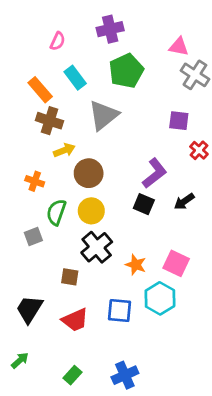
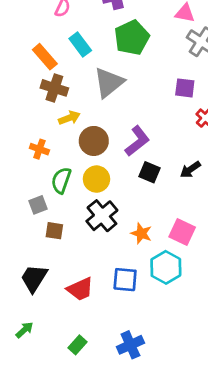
purple L-shape: (155, 173) -> (137, 141), moved
brown square: (70, 277) -> (54, 231), moved

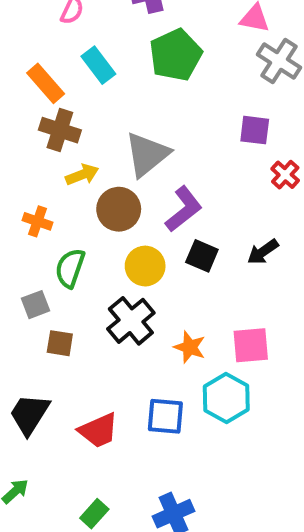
gray triangle: (109, 83) -> (147, 154), moved
yellow circle: (96, 179) -> (145, 266), moved
pink square: (182, 232) -> (251, 345), turned -30

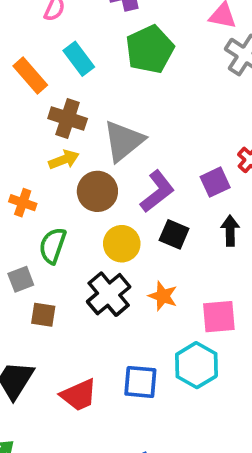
brown cross: (60, 130) -> (68, 119), moved
purple square: (255, 130) -> (215, 182), moved, turned -32
black arrow: (263, 252) -> (230, 231), turned 124
orange star: (190, 347) -> (163, 296), moved

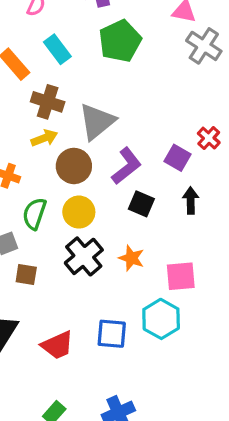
purple square: (215, 182) -> (177, 158), turned -35
yellow circle: (122, 244) -> (79, 212), moved

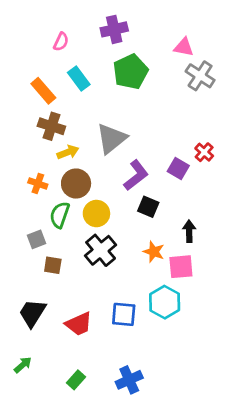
brown cross: (48, 102) -> (51, 126), moved
brown circle: (74, 166) -> (76, 184), moved
black arrow: (191, 201) -> (189, 231), moved
orange star: (131, 258) -> (154, 252), moved

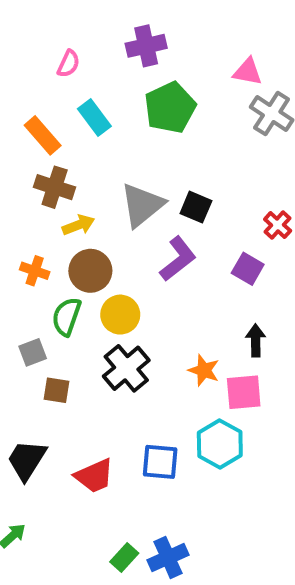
purple square: (178, 169) -> (248, 269), moved
black square: (148, 207) -> (196, 207), moved
green rectangle: (76, 380) -> (124, 557), moved

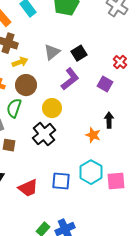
gray triangle: (142, 205) -> (52, 52), size x0.7
black square: (196, 207) -> (79, 53), turned 35
yellow circle: (120, 315) -> (52, 108), moved
orange star: (204, 370) -> (93, 135), moved
pink square: (244, 392) -> (116, 181), moved

